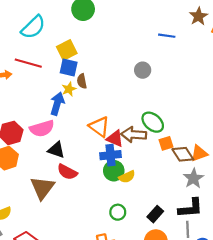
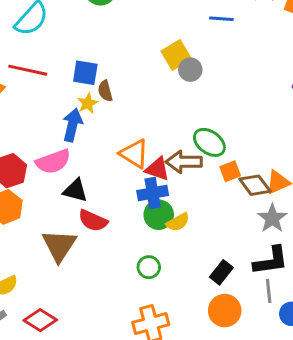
yellow square: (67, 50) -> (176, 55), moved
green circle: (118, 212) -> (149, 267), moved

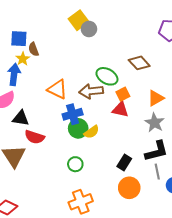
red triangle: (157, 169) -> (120, 110), moved
brown diamond: (255, 185) -> (139, 63), moved

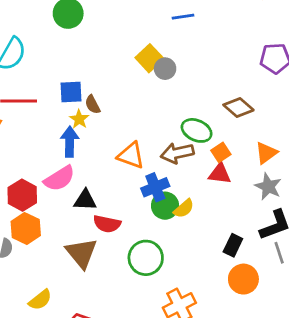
green circle: (75, 164) -> (146, 258), moved, size x1.6

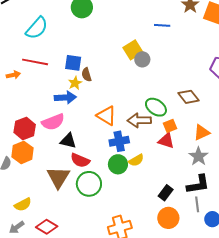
blue arrow: (70, 142) -> (65, 98), turned 75
green circle: (165, 206) -> (118, 164), moved
green circle: (146, 258) -> (89, 184), moved

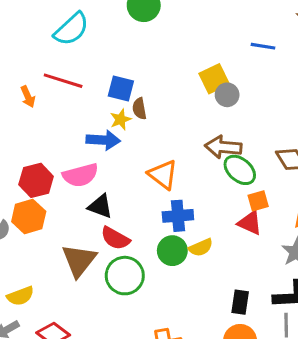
orange arrow: (13, 75) -> (28, 97), turned 72
brown arrow: (139, 120) -> (223, 147), moved
black rectangle: (166, 193) -> (240, 302), turned -35

